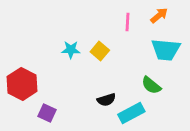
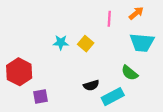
purple square: (47, 113) -> (41, 97), turned -35

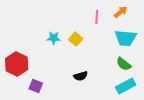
green semicircle: (130, 73) -> (124, 64), moved
purple square: (41, 97) -> (36, 86), turned 32
cyan rectangle: (113, 97) -> (126, 86), moved

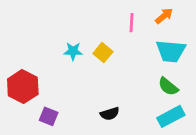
black semicircle: (81, 76) -> (110, 114), moved

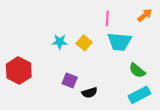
orange arrow: (164, 16) -> (145, 15), moved
cyan trapezoid: (171, 51) -> (119, 42), moved
purple square: (49, 116) -> (70, 80), moved

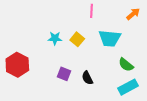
pink line: (107, 18) -> (91, 11), moved
black semicircle: (90, 93) -> (87, 78), moved, turned 80

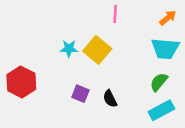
cyan trapezoid: (110, 38) -> (165, 49), moved
yellow square: (77, 39) -> (97, 50), size x1.5
green semicircle: (126, 65) -> (159, 82), turned 91

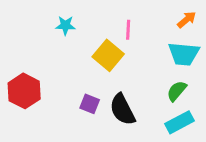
pink line: (115, 14) -> (128, 30), moved
cyan star: (69, 49) -> (65, 25), moved
black semicircle: (110, 99) -> (122, 109), size x1.6

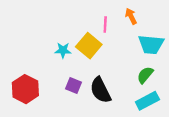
orange arrow: (187, 20) -> (131, 16), moved, turned -77
cyan star: (65, 25) -> (63, 50), moved
red hexagon: (24, 91) -> (25, 89), moved

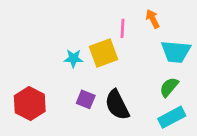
yellow square: (89, 46) -> (103, 53), turned 30

